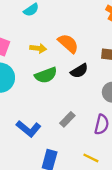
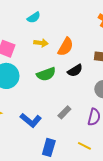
orange semicircle: (68, 43) -> (66, 47), turned 78
yellow arrow: (38, 48) -> (41, 43), moved

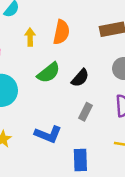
yellow arrow: (41, 43) -> (30, 37), turned -80
black semicircle: (75, 71) -> (80, 78), moved

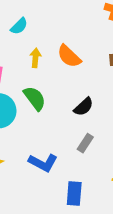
orange semicircle: (61, 32) -> (69, 56), turned 115
green semicircle: (49, 73) -> (35, 98), moved, turned -95

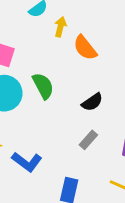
yellow arrow: (35, 58) -> (60, 27), moved
blue L-shape: (43, 163) -> (27, 162), moved

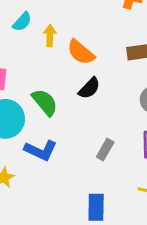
black semicircle: (92, 102) -> (89, 88), moved
blue L-shape: (27, 162) -> (41, 150), moved

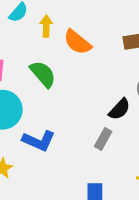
black semicircle: (89, 88) -> (119, 109), moved
green semicircle: (45, 102) -> (43, 74), moved

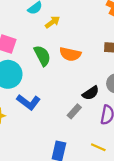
yellow arrow: (46, 26) -> (52, 22), turned 40
orange semicircle: (77, 42) -> (70, 54), moved, turned -40

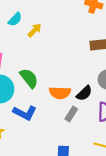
orange semicircle: (70, 54) -> (60, 93), moved
green semicircle: (42, 56) -> (29, 78), moved

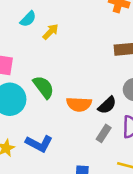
blue L-shape: (25, 113) -> (39, 144), moved
gray rectangle: (71, 114) -> (104, 133), moved

